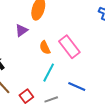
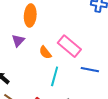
blue line: (77, 87) -> (90, 70), moved

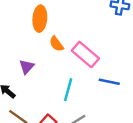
purple triangle: (18, 40) -> (27, 67), moved
orange semicircle: (45, 52) -> (56, 44), moved

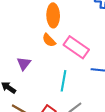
orange ellipse: (40, 19) -> (53, 15), moved

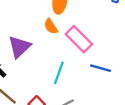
purple triangle: (24, 63) -> (19, 47), size x1.5

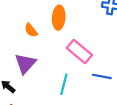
orange semicircle: (51, 26) -> (31, 30), moved

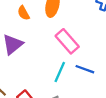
cyan line: (64, 84) -> (60, 72), moved

